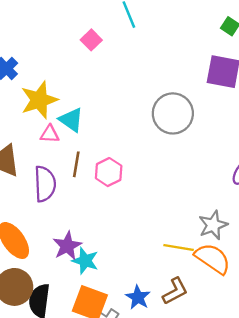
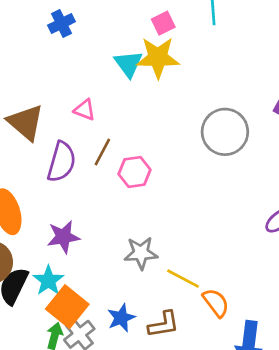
yellow star: (39, 100) -> (158, 58), moved
cyan triangle: (71, 120) -> (128, 64), moved
gray star: (213, 225) -> (141, 253), moved
orange semicircle: (213, 259) -> (216, 303), size x0.7
cyan star: (85, 261) -> (48, 281), moved

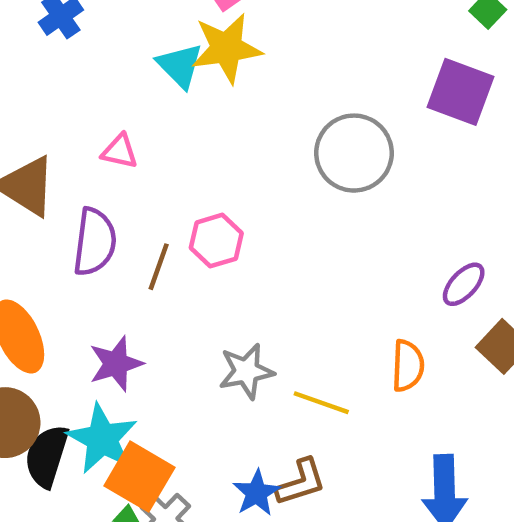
brown line: (102, 152) -> (159, 267), moved
cyan star: (48, 281) -> (102, 439), size x1.4
orange semicircle: (216, 303) -> (408, 366), moved, turned 48
blue star: (121, 318) -> (257, 493), moved

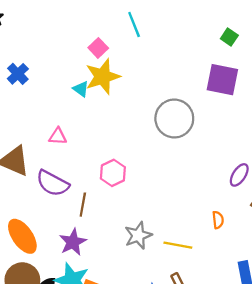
cyan triangle: (180, 66) -> (81, 89), size x0.7
purple semicircle: (95, 242) -> (53, 183), turned 120
brown line: (159, 267) -> (83, 205), moved
orange semicircle: (408, 366) -> (218, 220), size x0.7

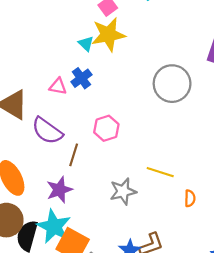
blue cross: (18, 74) -> (81, 78), moved
orange semicircle: (218, 220) -> (190, 198), moved
yellow line: (178, 245) -> (160, 172), moved

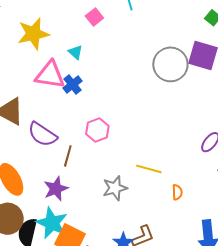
yellow star: (108, 34) -> (33, 34), moved
gray circle: (172, 84) -> (170, 64), moved
pink triangle: (58, 86) -> (50, 75), moved, size x1.8

